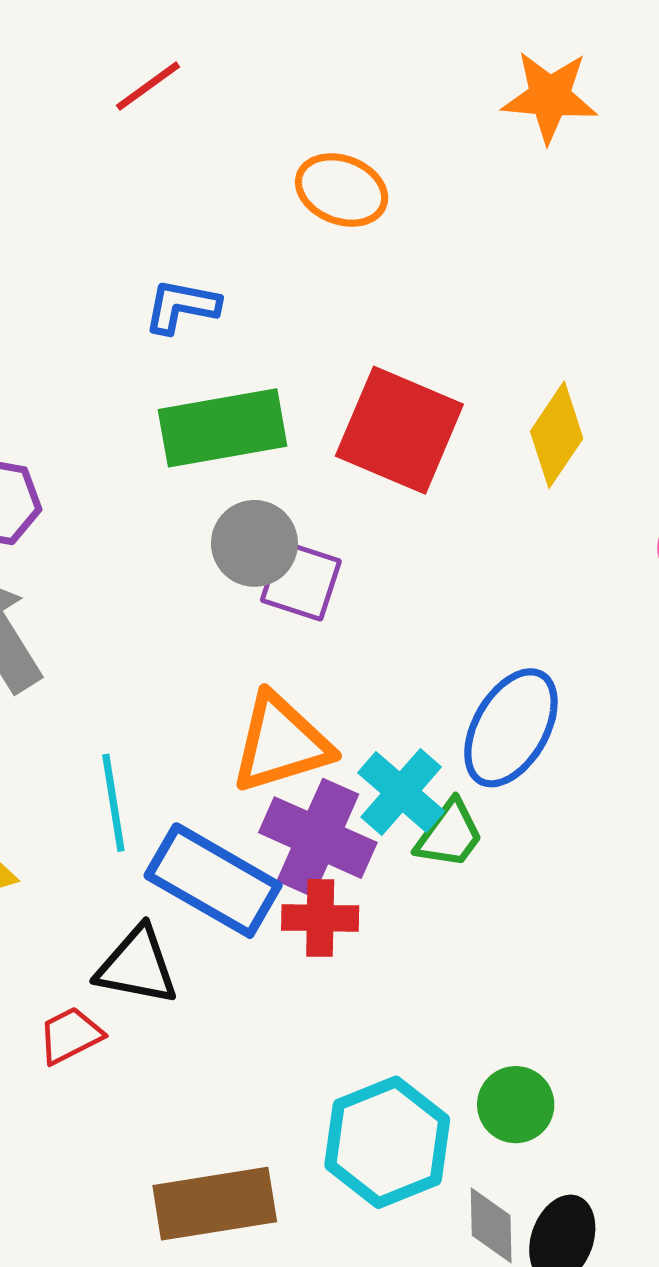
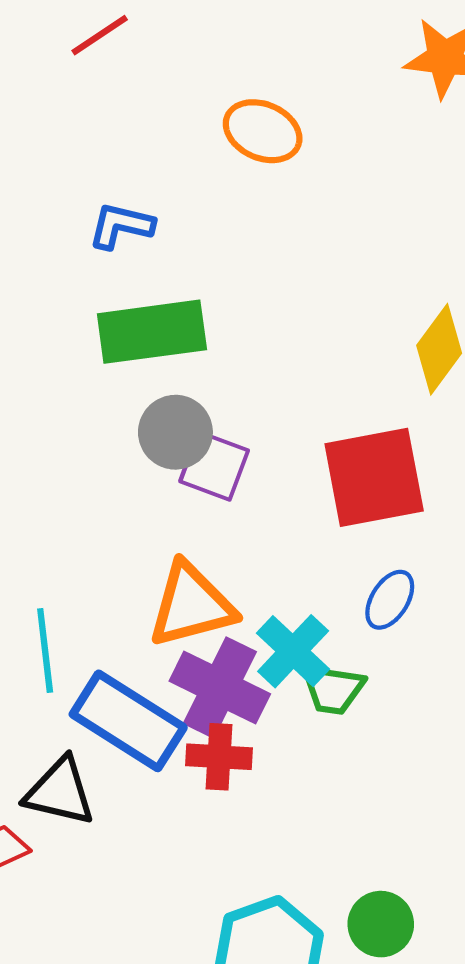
red square: (399, 430) -> (374, 477), moved, turned -36
blue ellipse: (511, 728) -> (390, 600), size x0.6
green trapezoid: (449, 834) -> (333, 689), turned 60

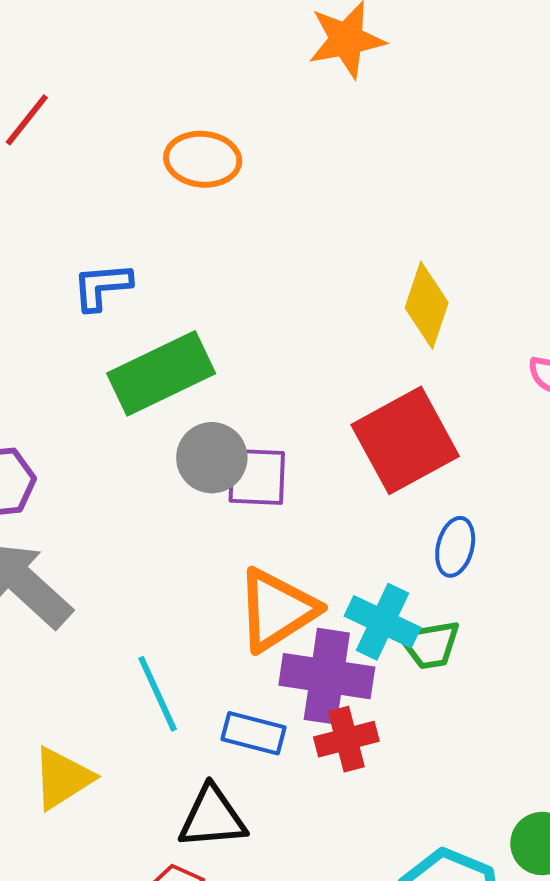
blue rectangle: (128, 721) -> (253, 733), size x0.6

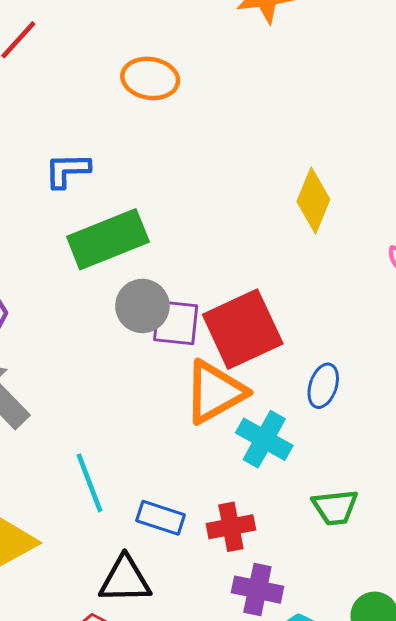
red square: (405, 440) -> (243, 329), moved
orange triangle: (277, 610) -> (215, 392), moved
green trapezoid: (430, 645) -> (335, 507), moved
purple cross: (327, 676) -> (257, 590), moved, size x0.7

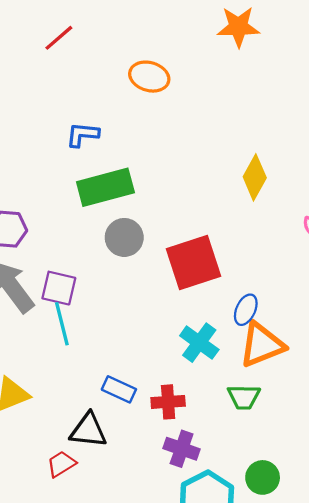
purple square: (176, 323) -> (59, 288), moved
orange triangle: (215, 392) -> (262, 345), moved
cyan line: (90, 483) -> (62, 324), moved

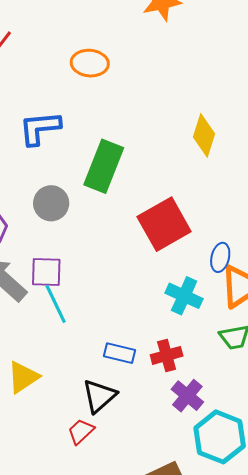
blue L-shape: (83, 135) -> (40, 128), size x1.4
green rectangle: (105, 187) -> (104, 166), moved, turned -42
gray circle: (124, 237) -> (51, 203), moved
black triangle: (88, 430) -> (99, 396), turned -36
purple cross: (182, 449) -> (187, 396), turned 32

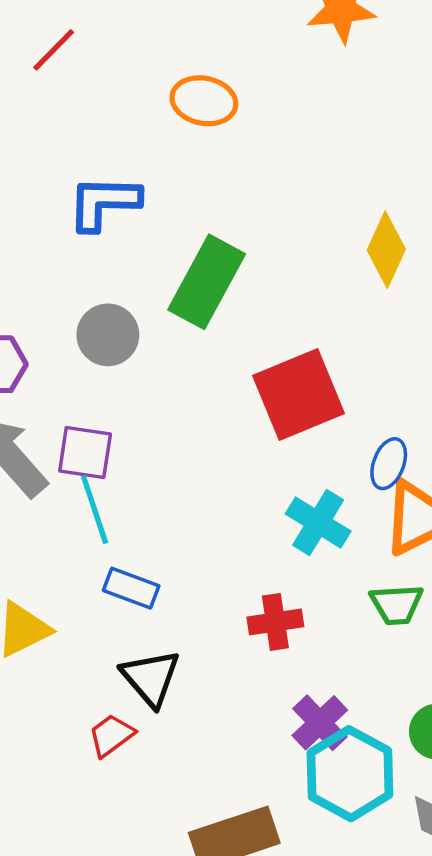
blue rectangle: (120, 353) -> (131, 588), moved
black triangle: (99, 396) -> (151, 678), turned -36
purple cross: (187, 396) -> (320, 723), moved

